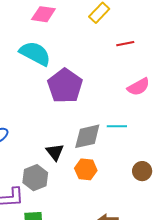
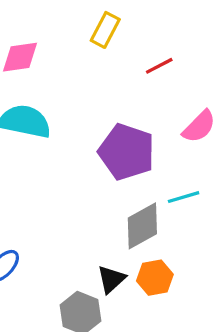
purple pentagon: (65, 86) -> (127, 152), moved
black triangle: (55, 152) -> (111, 279), moved, turned 42

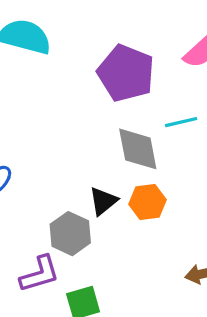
gray diamond: (142, 226) -> (138, 149), turned -75

